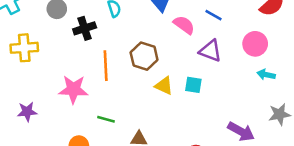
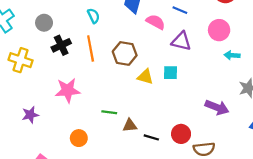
black cross: (85, 28) -> (61, 45), moved
yellow cross: (24, 48) -> (21, 60), turned 30
orange line: (106, 66) -> (91, 49), moved
green line: (106, 119) -> (109, 112), moved

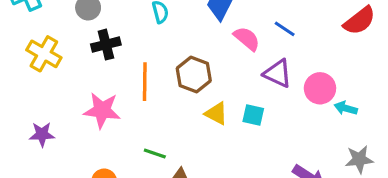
pink circle: (219, 30) -> (320, 88), moved
orange line: (91, 49) -> (145, 82), moved

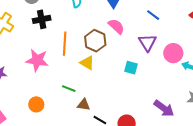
pink semicircle: (247, 39) -> (116, 26), moved
purple triangle: (278, 73) -> (147, 43), turned 30
yellow triangle: (216, 113) -> (87, 63), moved

